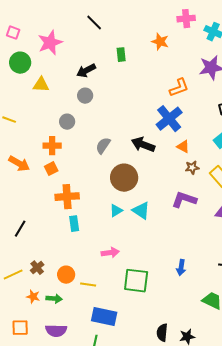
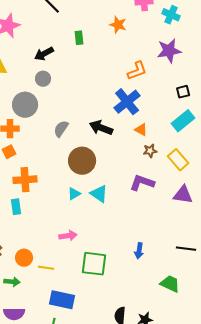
gray circle: (67, 122) -> (25, 105), size x1.6
cyan rectangle: (74, 224) -> (16, 207), moved

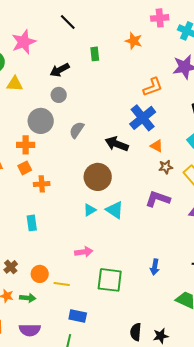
gray semicircle: (61, 129) -> (77, 130), moved
orange cross: (25, 180) -> (42, 184), moved, size x0.7
blue rectangle: (62, 300) -> (78, 316), size x0.7

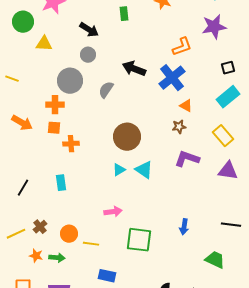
black arrow: (60, 70) -> (89, 30), turned -120
black arrow: (117, 144) -> (134, 69), moved
brown star: (166, 167) -> (179, 127), moved
orange square: (25, 168) -> (54, 128), turned 32

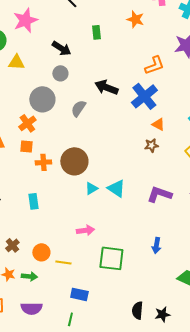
orange cross: (55, 105) -> (27, 123), turned -36
brown circle: (127, 137) -> (74, 161), moved
purple L-shape: (187, 159) -> (159, 194), moved

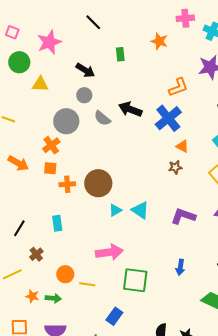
gray semicircle: (78, 108) -> (102, 118), moved, turned -84
pink arrow: (85, 230) -> (109, 252), size x1.5
brown cross: (12, 245) -> (36, 254), moved
blue rectangle: (79, 294) -> (114, 316), moved, turned -66

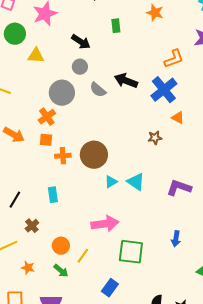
brown star: (175, 167) -> (155, 138), moved
yellow line: (87, 284) -> (83, 256), turned -63
green arrow: (53, 298) -> (61, 271), moved, turned 35

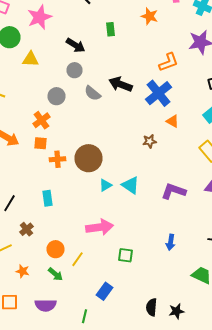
gray circle: (62, 93) -> (56, 96), size x0.7
green square: (131, 252) -> (126, 255), size x0.6

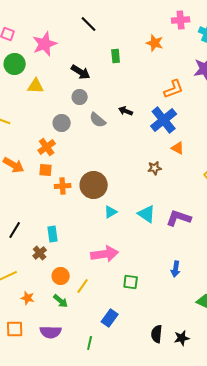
black arrow: (120, 84) -> (126, 111), size x0.6
cyan triangle: (130, 185) -> (147, 214), moved
cyan rectangle: (48, 198) -> (53, 234), moved
brown cross: (26, 229) -> (40, 253), moved

